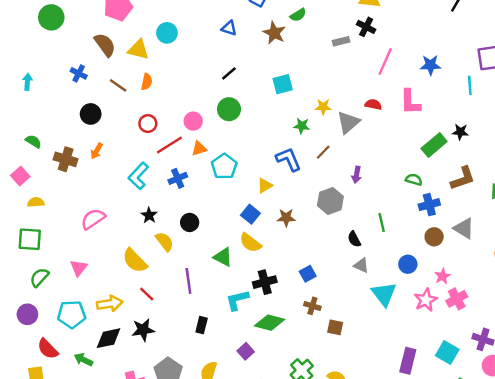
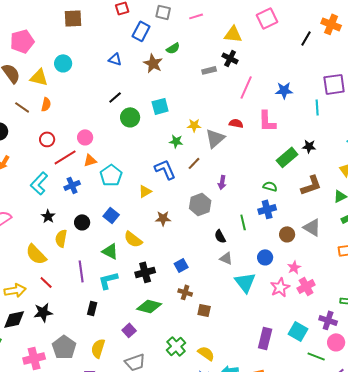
green circle: (229, 109) -> (130, 117), moved
blue cross: (429, 205) -> (267, 209), moved
blue square: (250, 214) -> (111, 215), moved
yellow semicircle: (165, 242) -> (61, 238), turned -132
cyan L-shape: (237, 300) -> (108, 280), moved

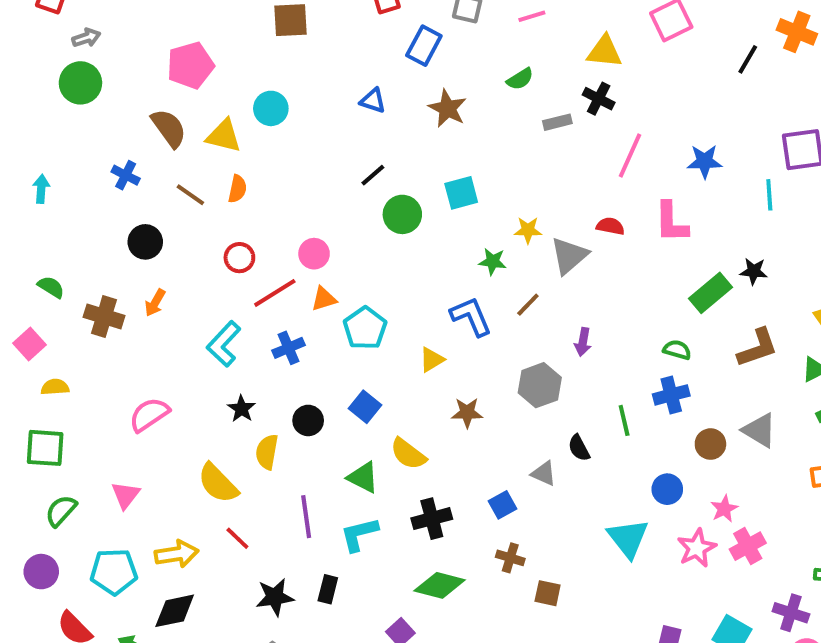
green semicircle: (173, 48) -> (520, 79), moved
gray triangle: (226, 258) -> (544, 473), moved
black star: (43, 312) -> (275, 597), moved

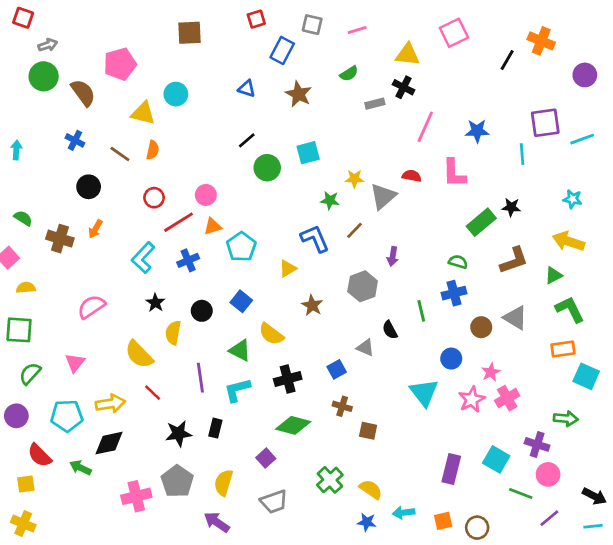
brown semicircle: (169, 128) -> (83, 93), moved
brown star: (467, 413) -> (312, 305), turned 30

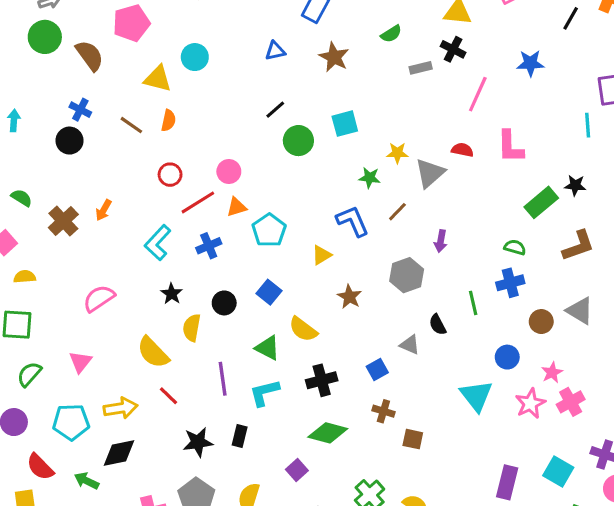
blue triangle: (247, 89) -> (275, 51), turned -30
blue star: (477, 131) -> (530, 63), moved
black circle: (89, 187) -> (70, 141), moved
brown cross: (60, 239) -> (63, 221), turned 30

